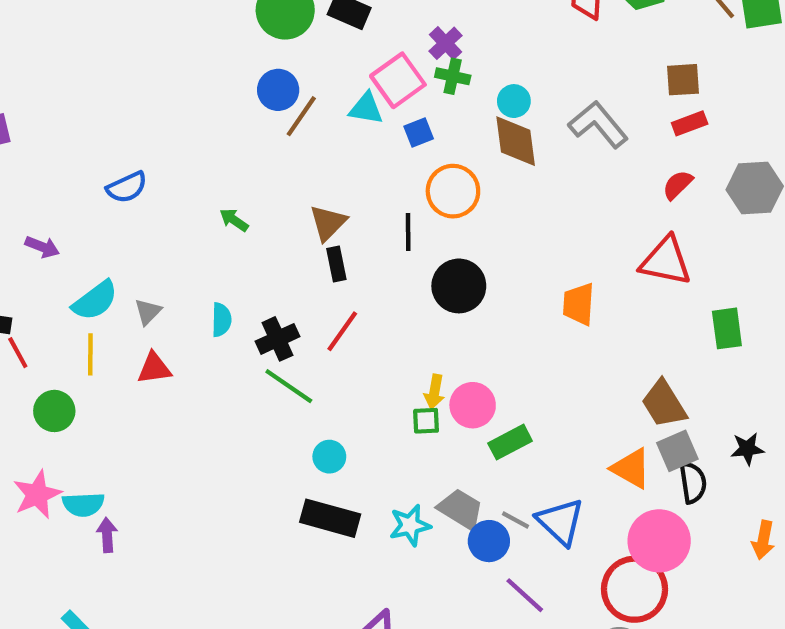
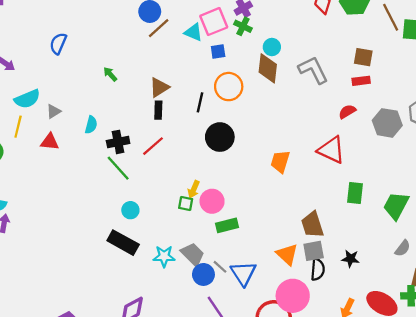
blue semicircle: (127, 187) -> (58, 43), turned 125

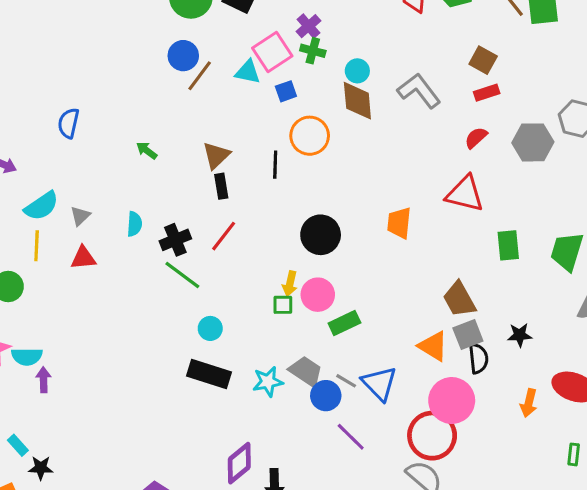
brown square: (363, 57) -> (483, 60), turned 30
black circle: (220, 137) -> (321, 235), moved

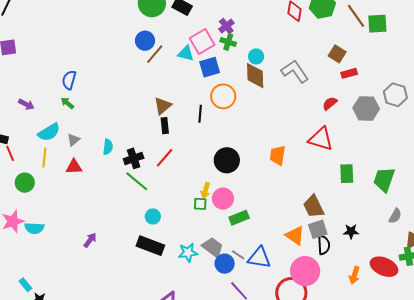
blue square: (286, 91) -> (210, 67), size x1.5
red rectangle: (487, 93) -> (349, 73), moved
green arrow: (147, 151) -> (67, 103), moved
purple arrow: (44, 380) -> (90, 240), moved, turned 35
blue triangle: (379, 383) -> (259, 258), turned -40

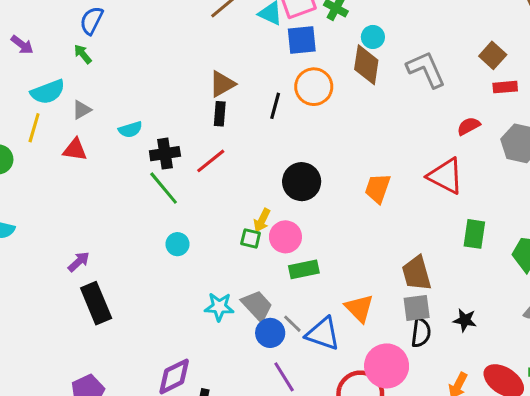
cyan semicircle: (108, 147) -> (130, 130), turned 56
orange triangle: (295, 236) -> (359, 308), moved
black rectangle: (150, 246) -> (96, 303), moved, turned 36

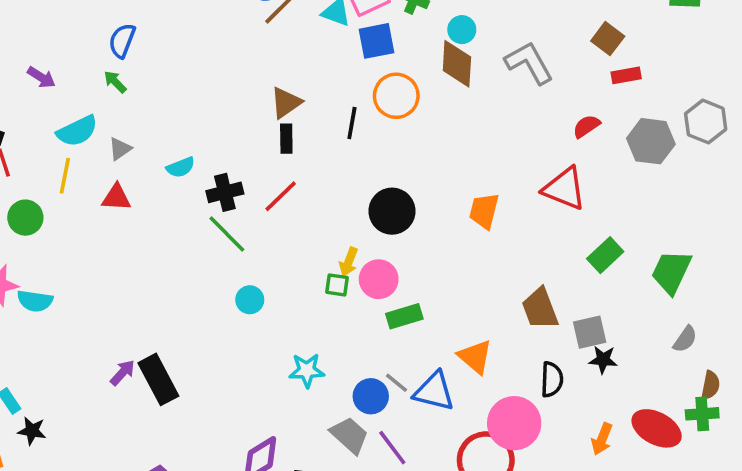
green rectangle: (474, 234) -> (605, 255), turned 44
purple arrow: (79, 262) -> (123, 373), moved
gray trapezoid: (257, 306) -> (349, 435), moved
gray square: (417, 308) -> (590, 332), moved

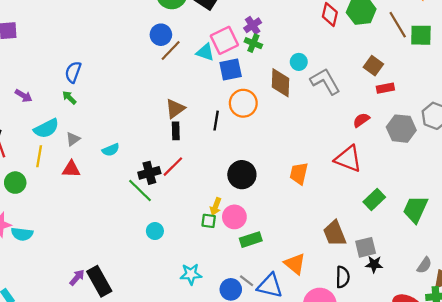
cyan circle: (462, 30) -> (299, 62), moved
black cross: (225, 192) -> (149, 173), moved
gray semicircle: (685, 339) -> (424, 265), moved

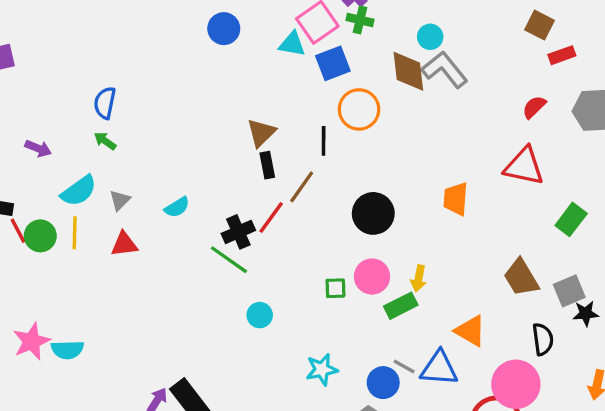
brown line: (171, 50) -> (302, 187), moved
gray L-shape: (325, 81) -> (445, 70), moved
green circle: (15, 183) -> (40, 236), moved
yellow arrow: (216, 207) -> (419, 278), moved

